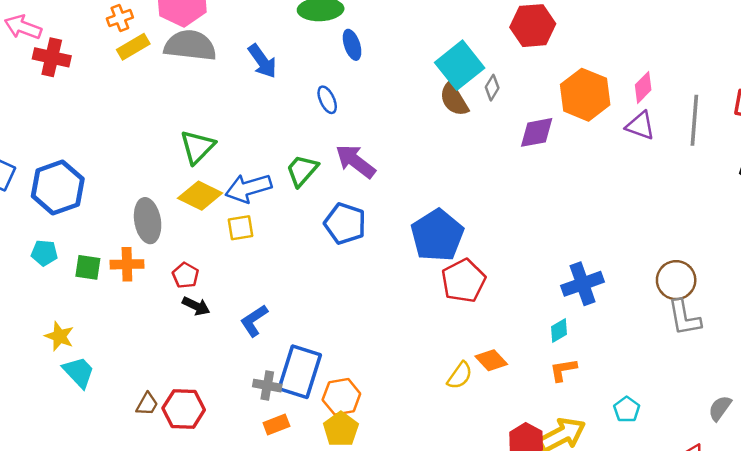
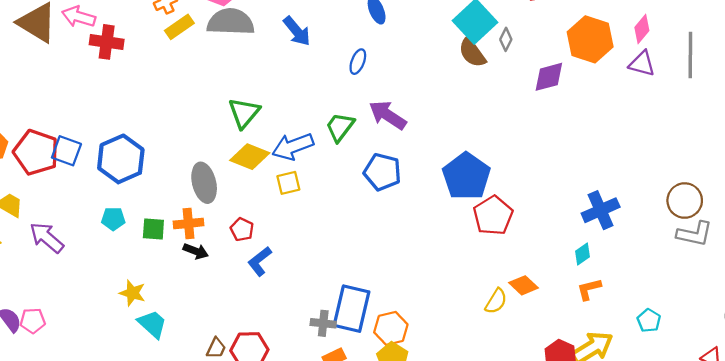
blue ellipse: (327, 100) -> (358, 62), turned 50
black arrow: (196, 306) -> (196, 251), moved
gray L-shape: (684, 318) -> (695, 234), turned -63
blue L-shape: (254, 321) -> (260, 261), moved

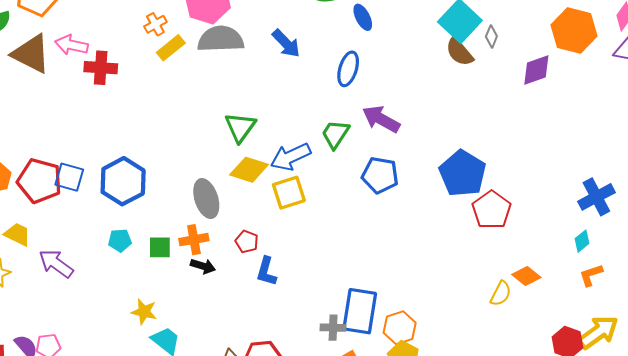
blue ellipse: (358, 62) -> (348, 69), size x1.4
yellow square: (288, 183) -> (289, 193), size x1.4
blue L-shape: (260, 261) -> (266, 271), turned -32

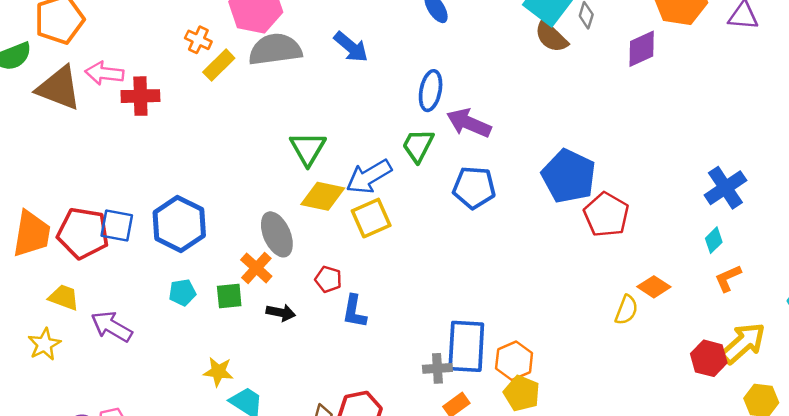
orange cross: (155, 24) -> (198, 40), turned -30
blue ellipse: (348, 69) -> (431, 91), moved
orange cross: (194, 240) -> (256, 268), moved, turned -32

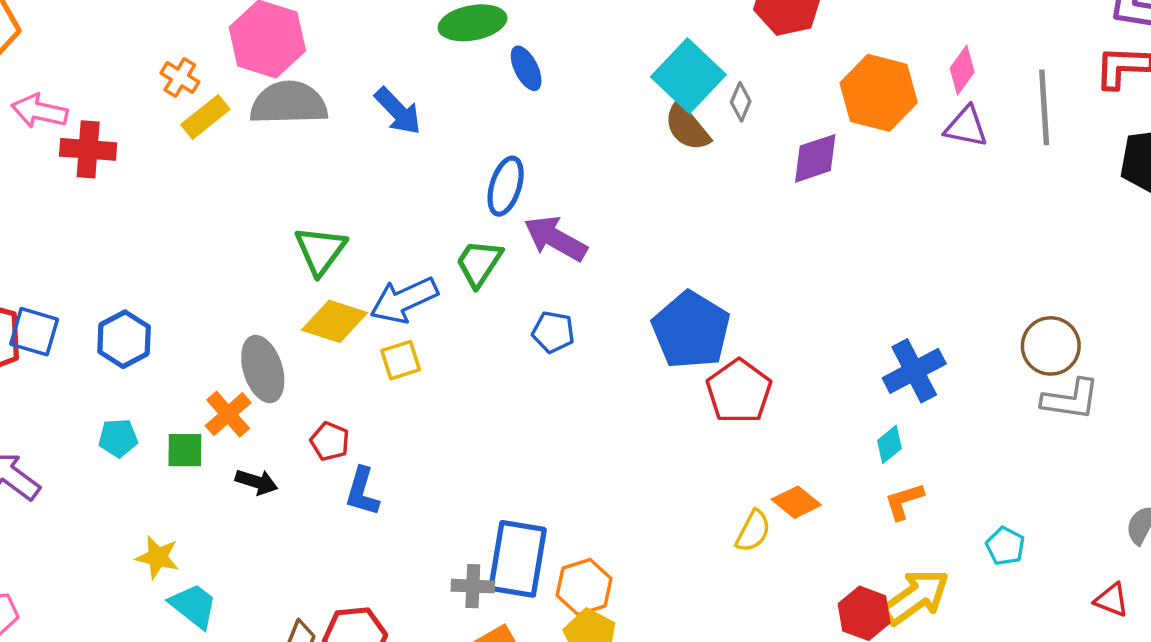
blue pentagon: (474, 188) -> (553, 332), size x0.7
yellow square: (371, 218) -> (401, 360), size x0.7
blue hexagon: (179, 224) -> (124, 339), size x0.7

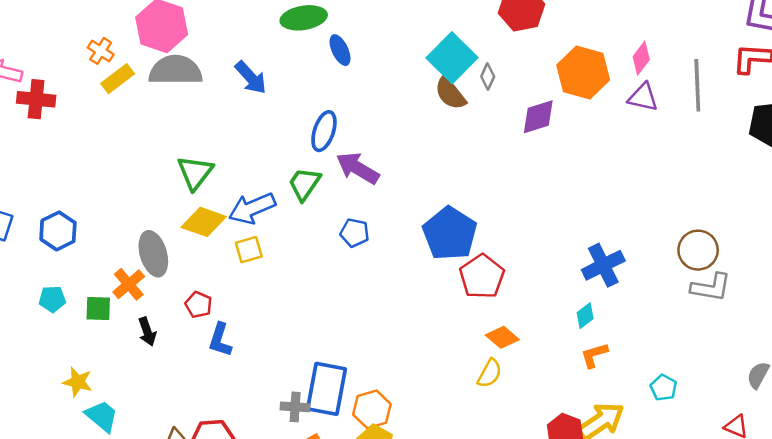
black arrow: (256, 482) -> (147, 332), turned 52
orange diamond: (796, 502) -> (502, 337), moved

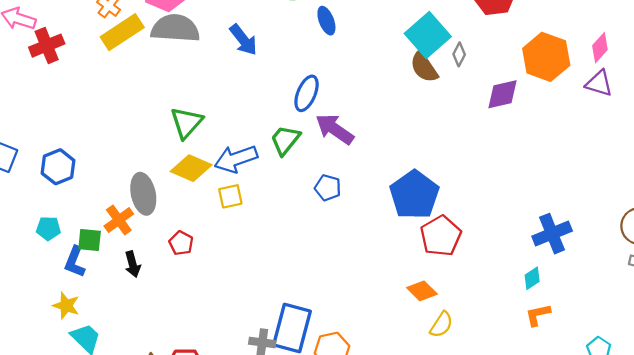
yellow rectangle: (118, 79) -> (122, 32), size x1.4
red cross: (36, 99) -> (47, 46), turned -32
orange diamond: (502, 337) -> (422, 291), moved
blue L-shape: (220, 340) -> (75, 262), moved

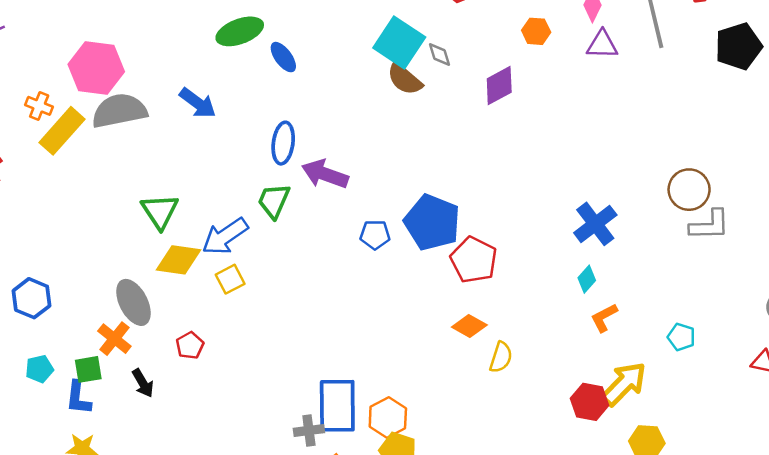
gray diamond: (459, 54) -> (439, 55), turned -30
orange hexagon: (546, 57) -> (536, 31), size x0.5
blue pentagon: (328, 188) -> (375, 235), moved
red pentagon: (181, 243) -> (190, 345), turned 30

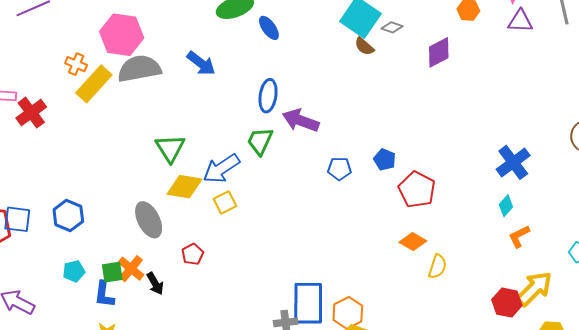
gray diamond: (439, 55) -> (392, 27), turned -55
brown semicircle: (405, 79) -> (364, 46), size x0.7
blue pentagon: (432, 222) -> (385, 160), size x0.5
orange cross: (114, 339) -> (131, 269), moved

